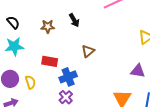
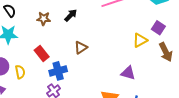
black arrow: (74, 20) -> (71, 15), turned -112
red rectangle: (50, 61) -> (42, 53), turned 35

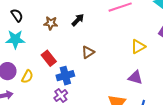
yellow triangle: (140, 40) -> (138, 47), moved
yellow semicircle: (20, 72) -> (27, 77), turned 40

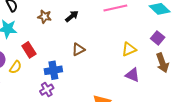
red rectangle: (49, 58) -> (29, 50), moved
purple triangle: (135, 77) -> (133, 75), moved

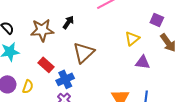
brown star: (45, 17) -> (42, 30), size x1.6
brown triangle: (78, 49) -> (84, 53), size x1.6
red rectangle: (29, 50) -> (46, 65), moved

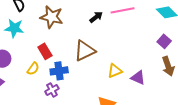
black arrow: (68, 22) -> (96, 17), moved
yellow triangle: (132, 39) -> (115, 71), moved
yellow semicircle: (28, 87) -> (33, 69), moved

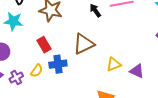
black arrow: (96, 17) -> (95, 10), turned -88
yellow semicircle: (33, 69) -> (37, 71), moved
purple cross: (52, 90) -> (16, 77), moved

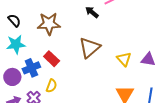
blue cross: (58, 64) -> (31, 68), moved
yellow triangle: (114, 64) -> (124, 59), turned -35

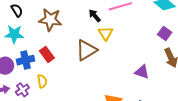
yellow triangle: (124, 59) -> (105, 33), moved
yellow semicircle: (51, 86) -> (42, 81), turned -40

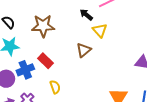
brown triangle: (86, 50) -> (84, 50), size x0.7
yellow semicircle: (42, 81) -> (55, 87), moved

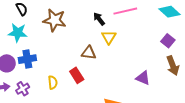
brown triangle: (84, 50) -> (89, 53), turned 35
red rectangle: (46, 61) -> (77, 75), moved

